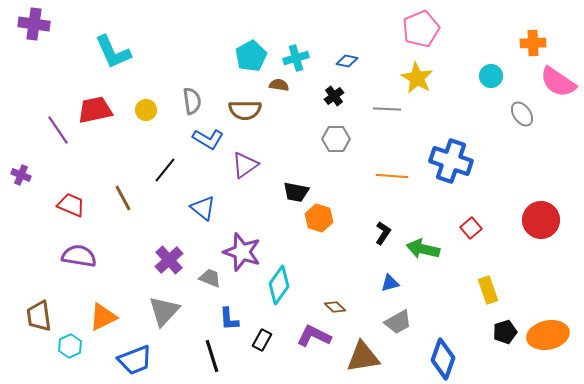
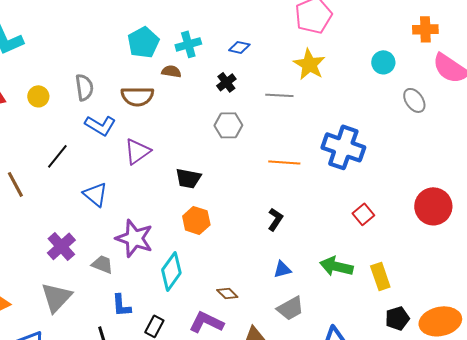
orange hexagon: (319, 218) -> (196, 220), moved
green arrow: (423, 249) -> (336, 266), moved

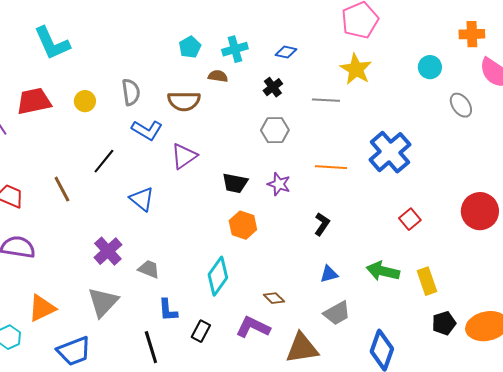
cyan pentagon: (143, 42) -> (190, 47), size x0.7
blue cross: (343, 147) -> (390, 152), turned 30
purple star: (134, 238) -> (279, 184), moved, size x0.6

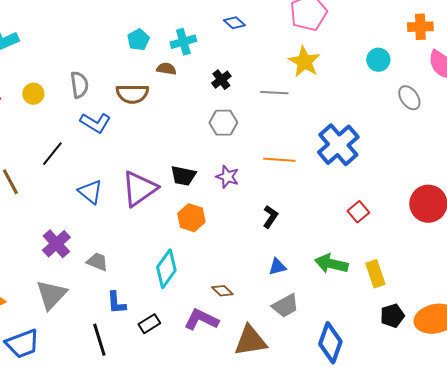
blue diamond: (286, 52) -> (234, 23), moved, turned 30
purple triangle: (184, 156) -> (139, 189), moved, size x1.4
black rectangle: (201, 331) -> (149, 324), turned 30

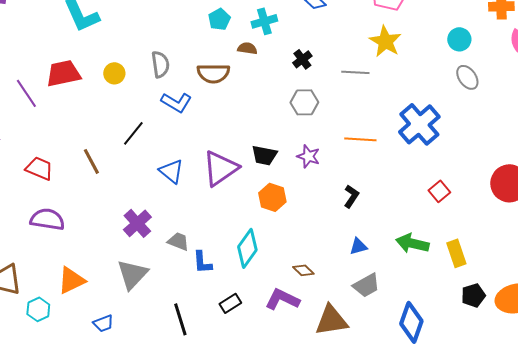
gray ellipse: (409, 98) -> (467, 77), moved
blue L-shape: (116, 303) -> (202, 262), moved
blue trapezoid: (22, 344) -> (103, 323), size x0.6

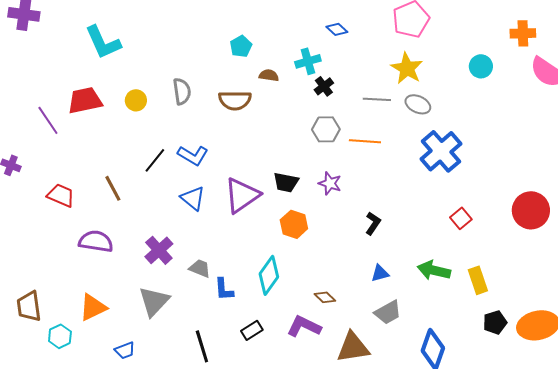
cyan cross: (264, 21) -> (308, 61), moved
gray ellipse: (467, 77) -> (418, 104), moved, turned -30
blue L-shape: (176, 102) -> (193, 155), moved
orange line: (360, 139) -> (365, 141), moved
purple semicircle: (47, 219) -> (96, 241), moved

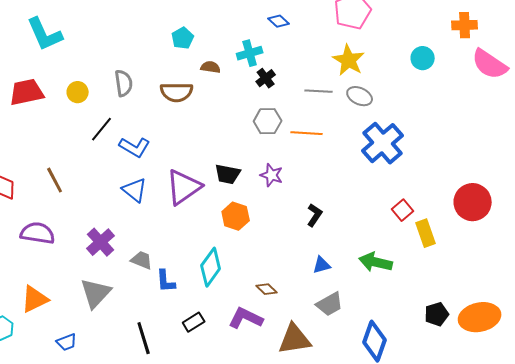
black line: (155, 160) -> (102, 129), moved
yellow rectangle: (478, 280) -> (426, 233), moved

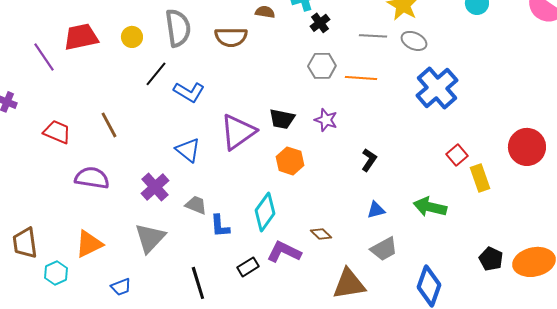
gray semicircle: (124, 83) -> (178, 28), size x1.4
blue triangle: (135, 190) -> (188, 150), moved
black pentagon: (437, 314) -> (491, 259), turned -30
purple L-shape: (246, 318) -> (284, 252), moved

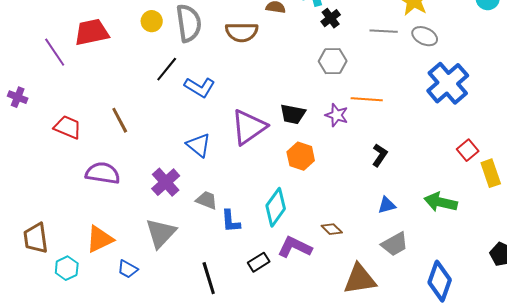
yellow circle: (132, 37) -> (152, 21), moved
orange line: (361, 78) -> (367, 99), moved
blue trapezoid: (121, 287) -> (128, 269), moved, turned 50

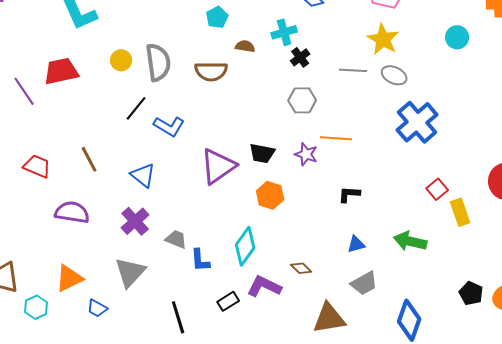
blue triangle: (199, 145) -> (143, 175), moved
black L-shape: (380, 155) -> (349, 194), turned -120

